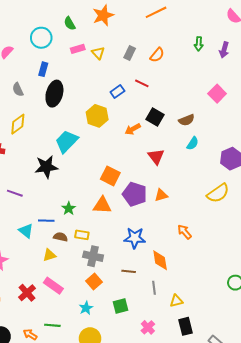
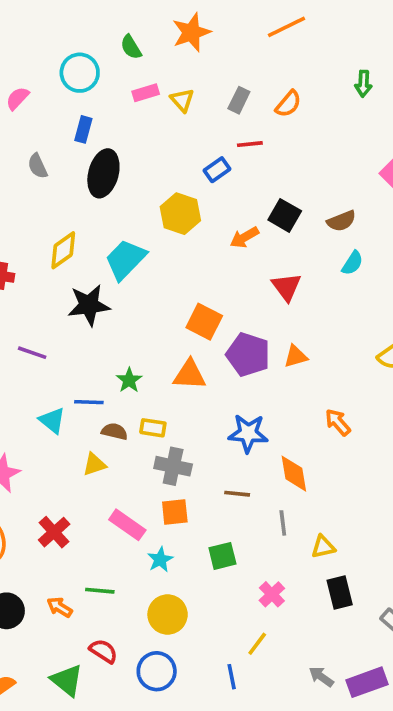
red line: (142, 83) -> (250, 144), moved, turned -32
yellow diamond: (18, 124) -> (63, 250), moved
orange square: (94, 282) -> (175, 512), turned 35
pink rectangle: (53, 286) -> (127, 525), moved

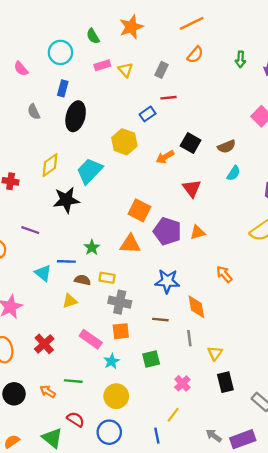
pink semicircle: (17, 98) -> (21, 69), turned -84
orange semicircle: (288, 104) -> (195, 55), moved
yellow triangle: (323, 547) -> (215, 353), turned -42

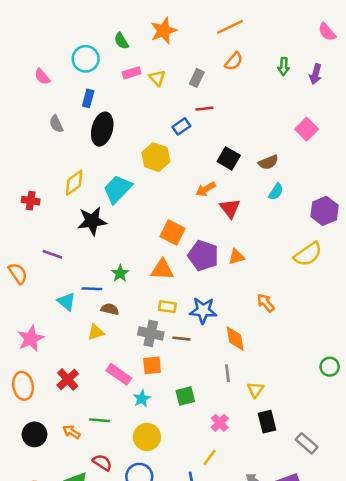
orange arrow: (165, 157) -> (206, 189), moved
yellow rectangle: (107, 278) -> (167, 307), moved
brown line: (160, 320) -> (181, 339), moved

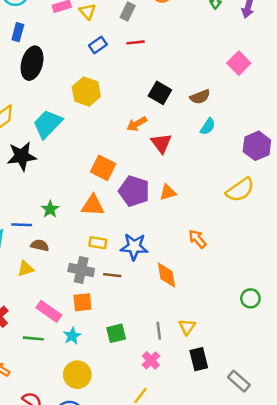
blue rectangle: (181, 126) -> (98, 45), moved
green circle: (330, 367) -> (250, 298), moved
gray line: (227, 373) -> (159, 331), moved
green line: (100, 420) -> (33, 338), moved

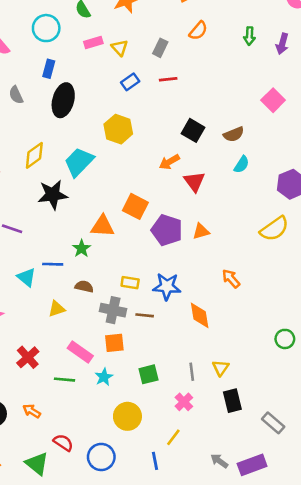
orange triangle: (93, 205) -> (103, 226), moved
brown semicircle: (40, 245) -> (84, 286), moved
yellow circle: (77, 375) -> (127, 416), moved

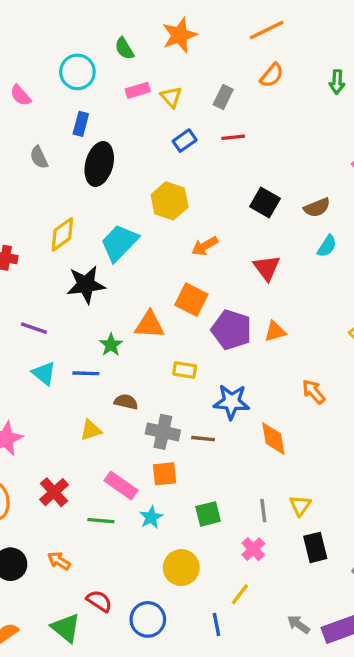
orange arrow: (169, 162) -> (205, 246), moved
green star: (82, 248) -> (111, 345), moved
cyan triangle: (26, 277) -> (44, 373), moved
yellow rectangle: (130, 283) -> (185, 370), moved

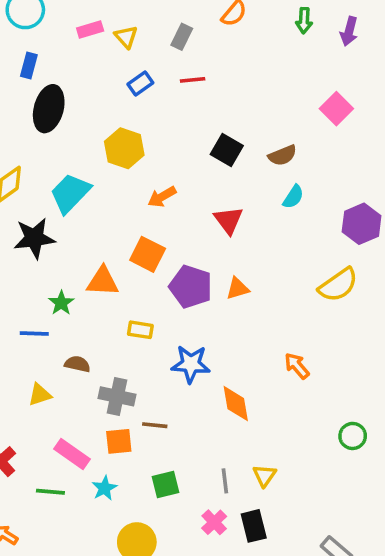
orange arrow: (314, 392) -> (297, 366), moved
brown line: (203, 439) -> (155, 425), moved
black rectangle: (315, 547) -> (254, 526), moved

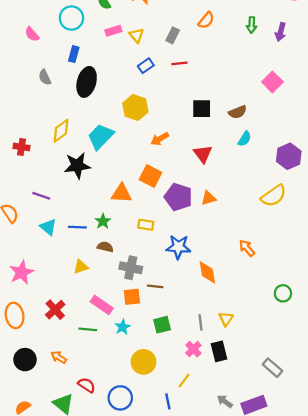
black square: (227, 150) -> (202, 109), turned -30
green star: (61, 303) -> (103, 221), moved

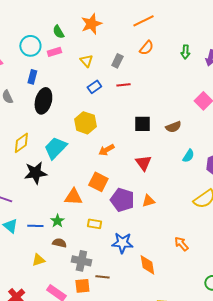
pink rectangle: (113, 31) -> (54, 52), moved
cyan semicircle: (245, 139) -> (188, 156), moved

